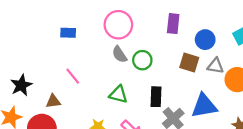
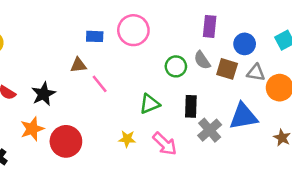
pink circle: (118, 25) -> (133, 30), moved
gray semicircle: (120, 54) -> (202, 60), moved
green triangle: (118, 94) -> (150, 104), turned -36
brown triangle: (53, 101) -> (78, 65), moved

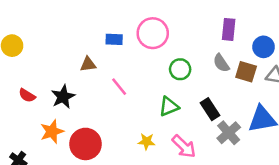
brown triangle: (78, 65) -> (88, 64), moved
green circle: (176, 66) -> (180, 69), moved
black rectangle: (191, 106) -> (210, 109), turned -35

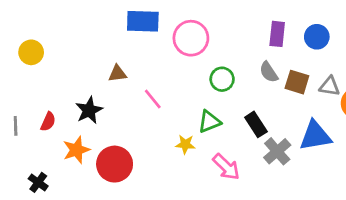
blue rectangle: (114, 39) -> (143, 21), moved, size x1.6
blue circle: (264, 47) -> (317, 37), moved
red semicircle: (27, 95) -> (48, 122), moved, turned -98
yellow star: (146, 141) -> (185, 144), moved

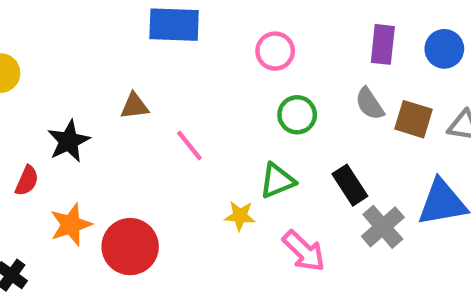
pink circle: (191, 38) -> (275, 51), moved, size x0.7
black star: (89, 110) -> (69, 141), moved

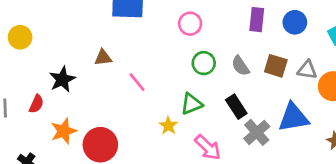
gray semicircle: (370, 104) -> (240, 66), moved
yellow star: (240, 216) -> (168, 126), turned 30

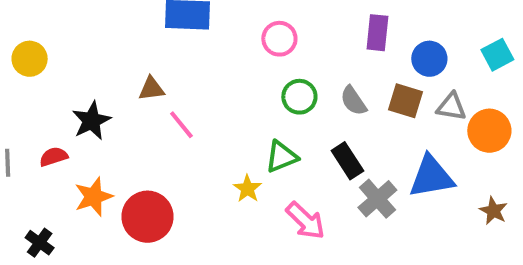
blue circle: (295, 22) -> (429, 59), moved
pink line: (137, 82) -> (181, 125), moved
red semicircle: (36, 104) -> (54, 157), turned -132

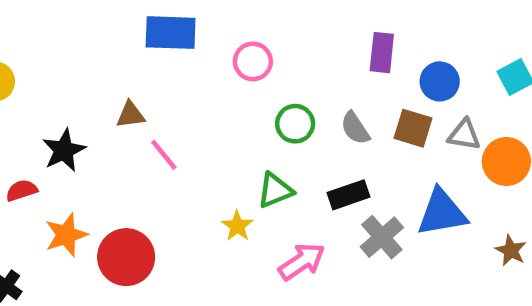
pink circle: (279, 39) -> (253, 61), moved
black rectangle: (347, 161) -> (348, 195), turned -76
pink arrow: (305, 221) -> (302, 262), turned -78

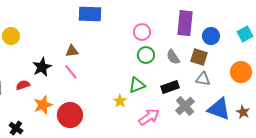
purple rectangle: (382, 53) -> (185, 23), size x1.4
pink circle: (253, 61) -> (142, 32), moved
gray triangle: (464, 135) -> (203, 79), moved
pink line: (164, 155) -> (71, 72), moved
blue triangle: (442, 213) -> (219, 109), moved, turned 30

